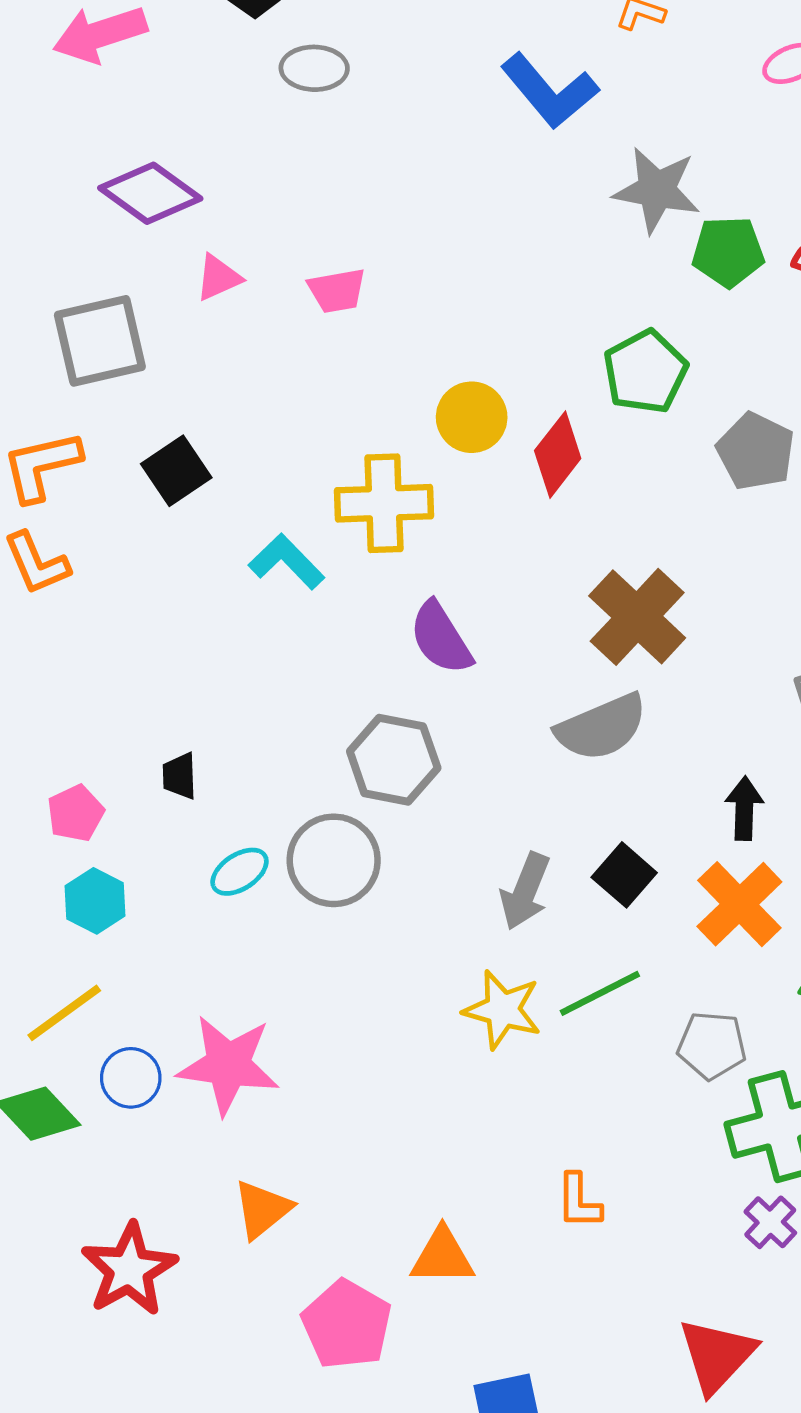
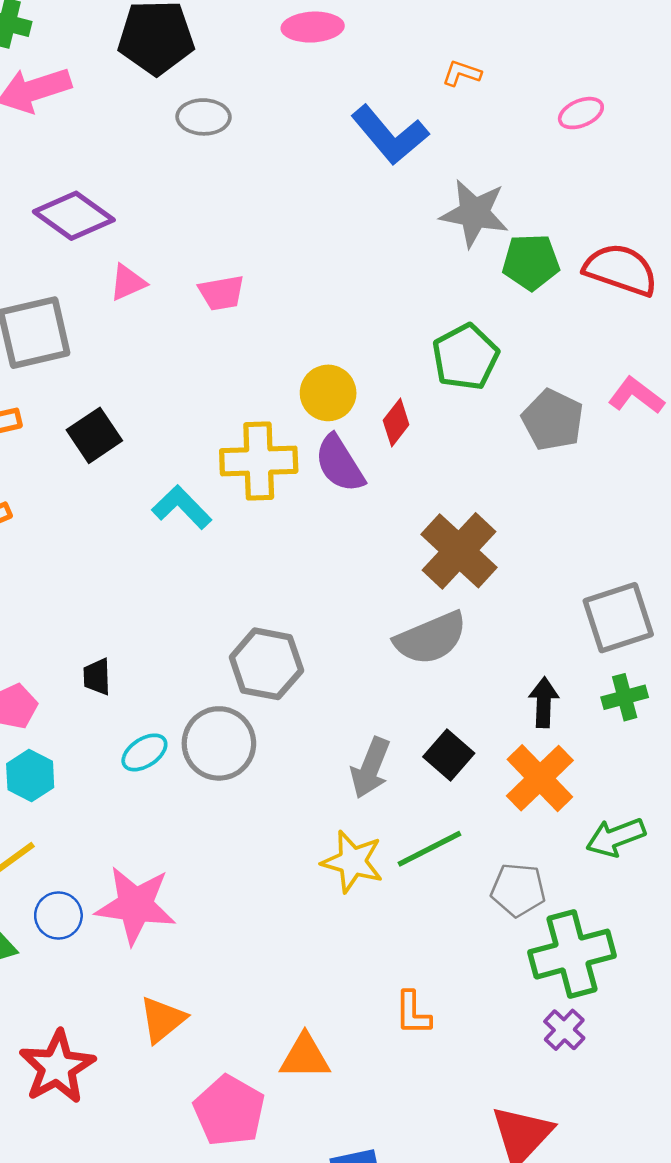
red diamond: (558, 455) -> (396, 422), size x0.7
purple semicircle: (441, 638) -> (340, 464), moved

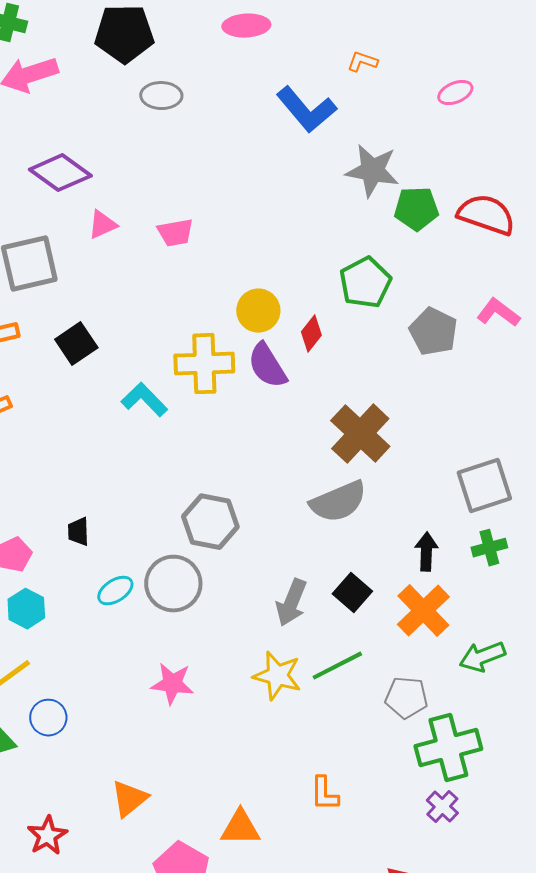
pink star: (135, 905) -> (172, 684), moved, size x0.7
red star: (57, 1067) -> (47, 836), size x0.7

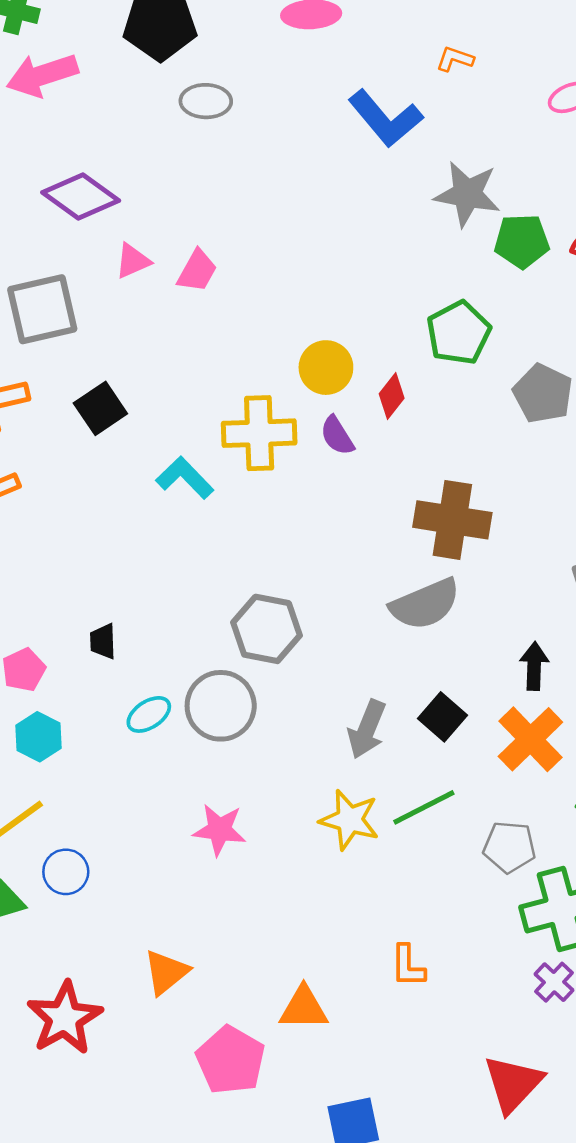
pink trapezoid: (175, 233) -> (197, 271), moved, turned -51
purple semicircle: (267, 366) -> (337, 436), size x0.7
brown cross: (360, 434) -> (452, 520), turned -34
red star: (47, 836) -> (65, 1018), size x1.5

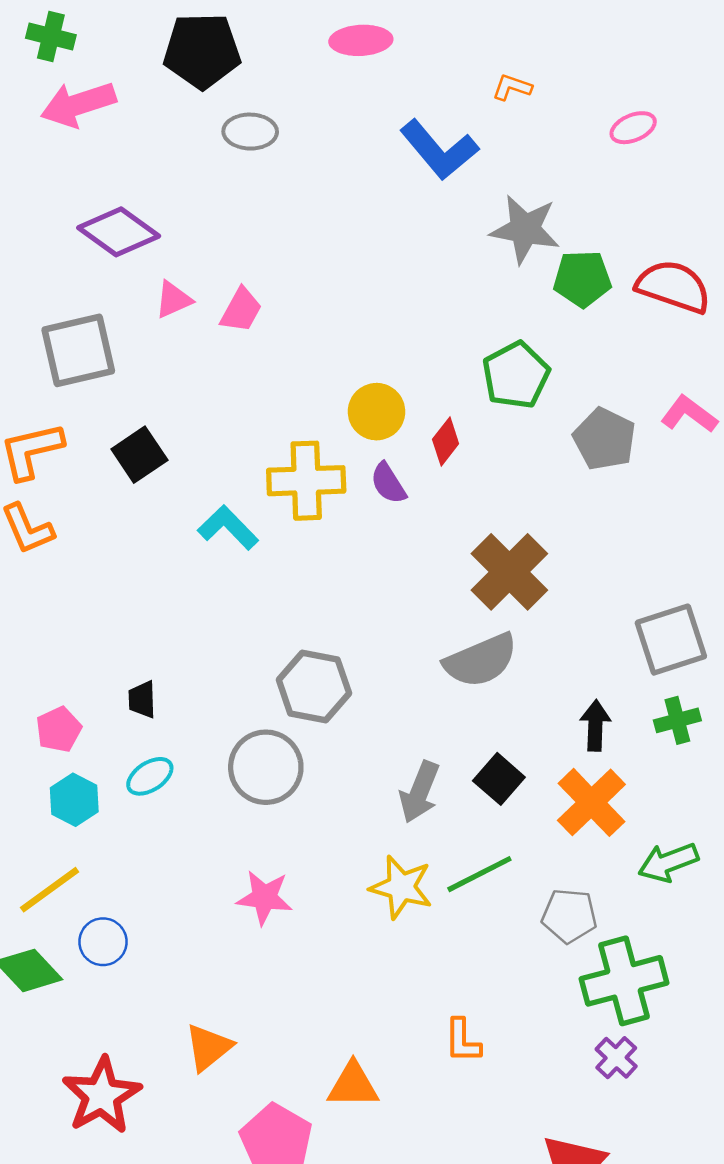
brown cross: (452, 520) -> (509, 572), turned 36
cyan ellipse: (149, 714) -> (150, 776), moved

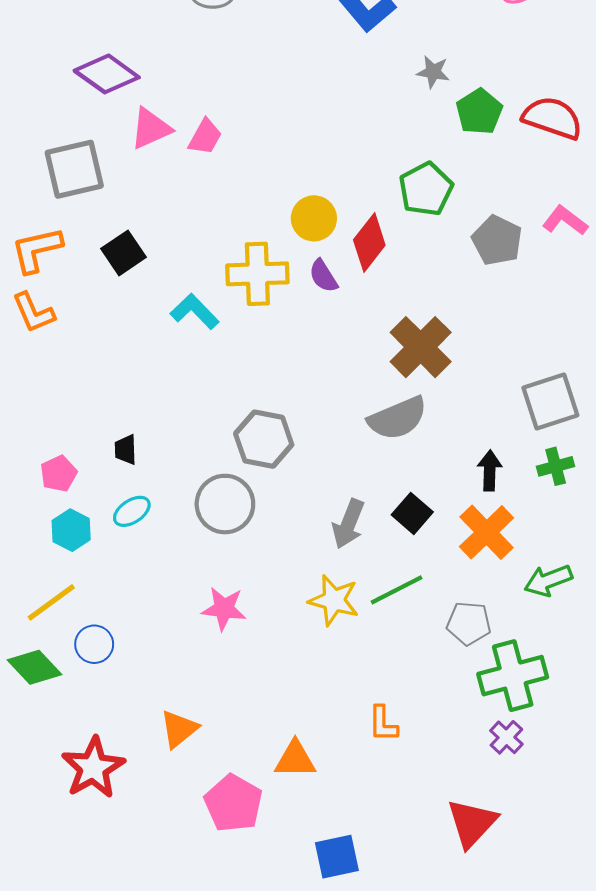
gray star: (525, 229) -> (433, 72), size x0.6
green pentagon: (582, 279) -> (479, 112), turned -30
pink triangle: (173, 300) -> (151, 128), size x1.4
red diamond: (446, 442) -> (369, 242), size x1.5

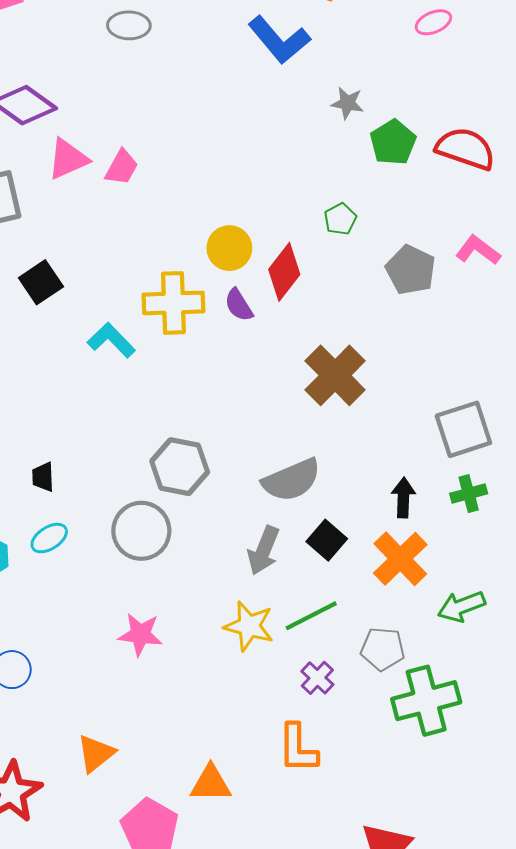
green pentagon: (426, 189) -> (340, 219), size x0.6
gray semicircle: (398, 418) -> (292, 480), moved
orange L-shape: (383, 724) -> (298, 748), size x1.4
purple cross: (506, 737) -> (317, 678), moved

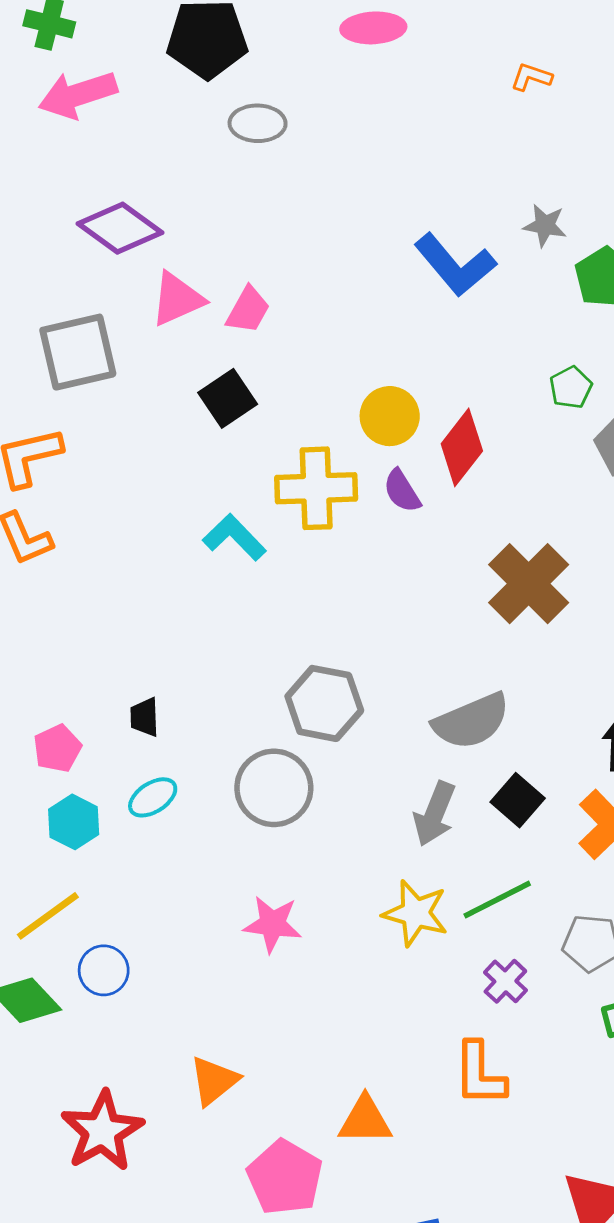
blue L-shape: (279, 40) -> (455, 265), moved
green pentagon: (340, 219) -> (571, 387), moved
black square: (41, 282) -> (228, 398), moved

